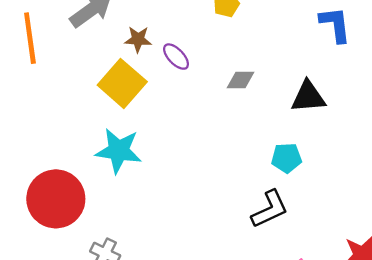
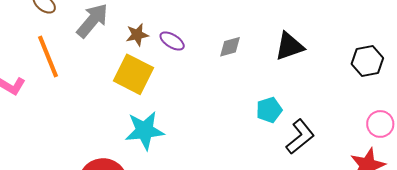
cyan pentagon: (286, 158) -> (269, 110), moved
black L-shape: (270, 209) -> (300, 137), moved

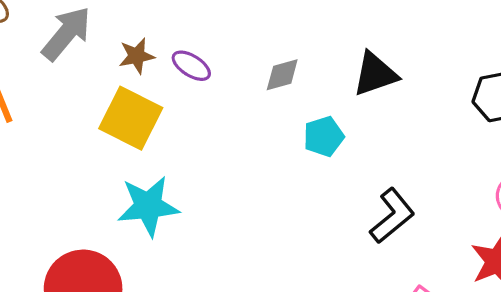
cyan pentagon: (269, 110) -> (324, 137), moved

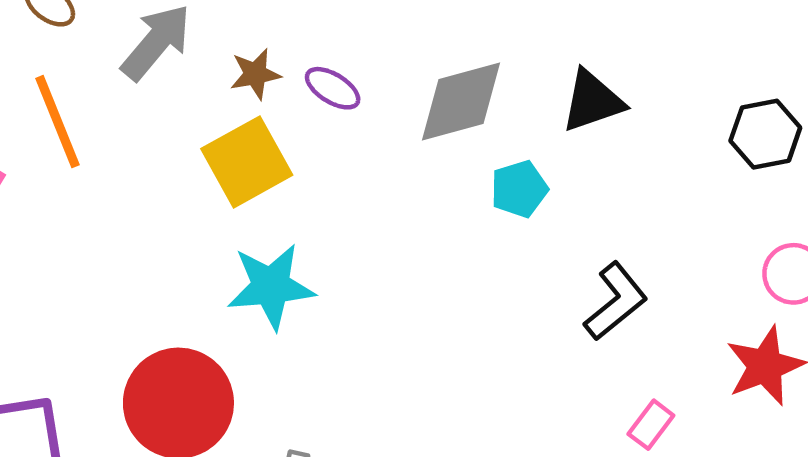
gray diamond: (282, 75) -> (461, 101), size x1.8
yellow square: (131, 118) -> (247, 162), turned 34

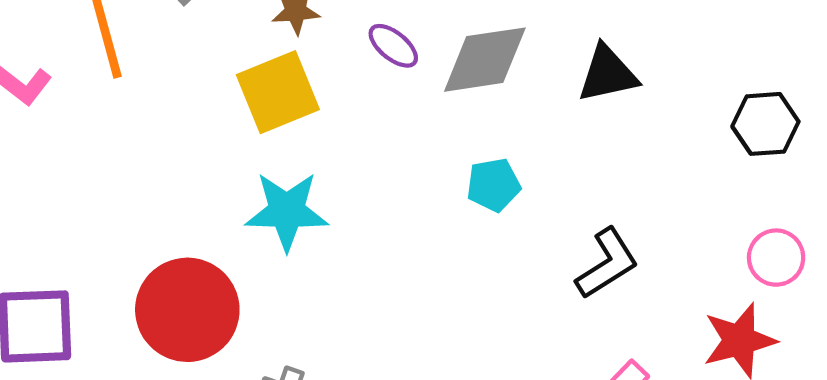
purple ellipse: (333, 88) -> (393, 46), moved
cyan pentagon: (519, 189) -> (494, 185), moved

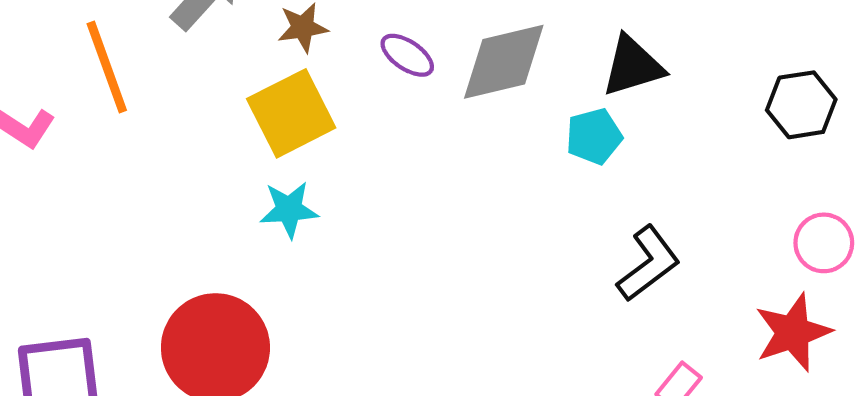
cyan pentagon: (494, 185) -> (594, 136), moved
cyan star: (287, 211) -> (289, 210), moved, size x0.7

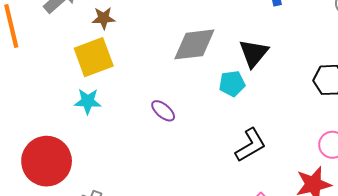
purple ellipse: (407, 55) -> (163, 111), moved
black triangle: (633, 66) -> (254, 53), turned -40

